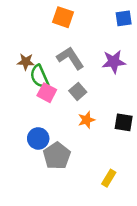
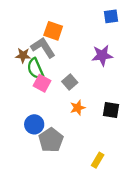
orange square: (63, 17) -> (53, 31), moved
gray L-shape: (70, 58) -> (43, 48), moved

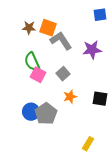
gray L-shape: (43, 48) -> (61, 41), moved
brown star: (23, 55) -> (29, 28), moved
gray pentagon: (51, 140) -> (46, 114), moved

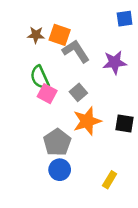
orange star: (70, 97) -> (87, 121), size x1.6
blue circle: (31, 112) -> (60, 170), moved

